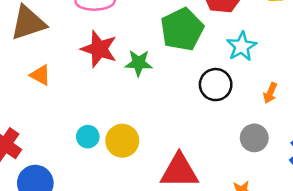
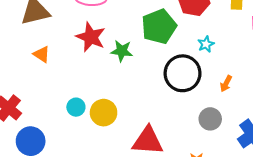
cyan star: (242, 46) -> (206, 44), size x0.7
black circle: (216, 85) -> (183, 73), size x1.4

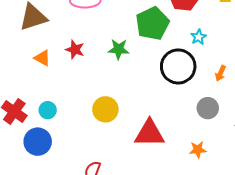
red star: (91, 37) -> (75, 50), moved, size x0.7
cyan circle: (76, 107) -> (48, 110), moved

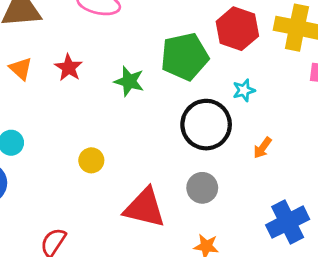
gray circle: (208, 108) -> (202, 188), moved
yellow circle: (105, 109) -> (91, 160), size x0.7

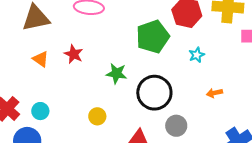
green star: (129, 81) -> (117, 73), moved
black circle: (206, 125) -> (154, 93), moved
orange arrow: (262, 148) -> (214, 93), turned 49

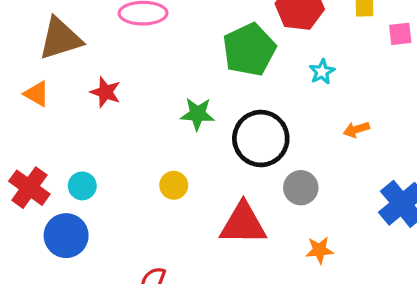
red star: (74, 54) -> (106, 92), moved
orange triangle: (41, 59) -> (37, 94), moved

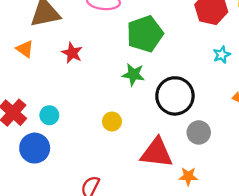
green pentagon: (249, 50) -> (145, 34), moved
orange star: (320, 250) -> (188, 176), moved

